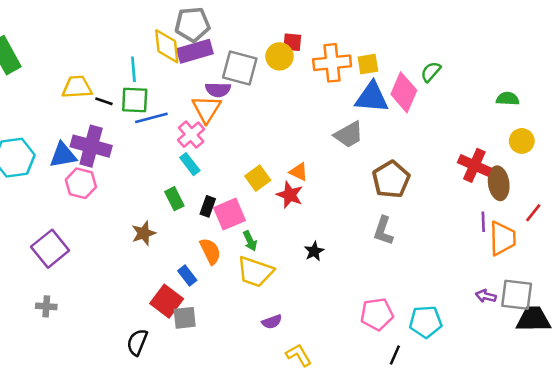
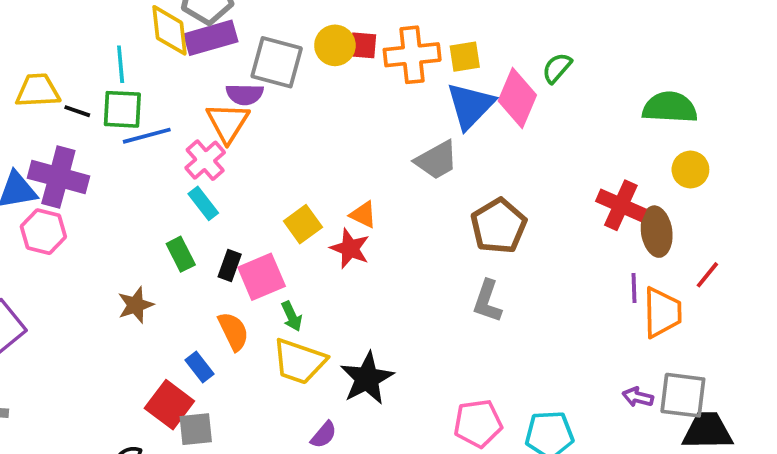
red square: (292, 42) -> (363, 45), moved
blue triangle: (372, 97) -> (470, 106), turned -51
green semicircle: (508, 99) -> (670, 107), size x1.6
black star: (314, 251) -> (367, 378), moved, size x1.8
purple semicircle: (272, 322) -> (324, 435), turned -30

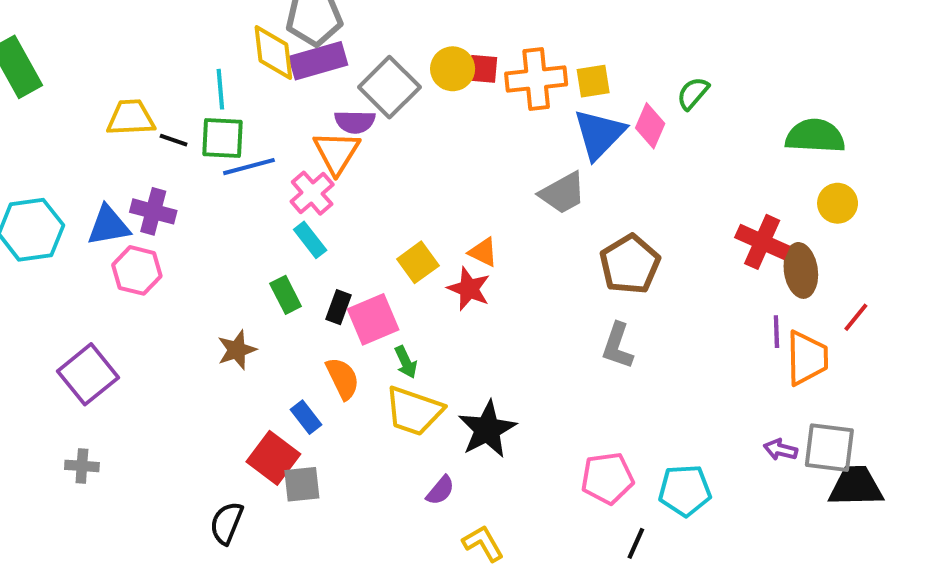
gray square: (277, 62) -> (389, 87), turned 30
pink diamond: (517, 98) -> (650, 126), size x0.7
purple cross: (58, 177) -> (153, 211), size x0.7

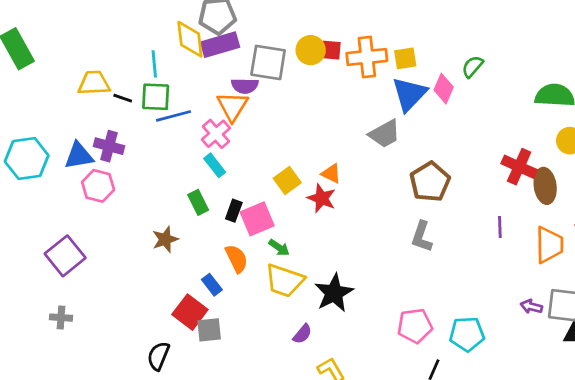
gray square: (389, 87) -> (268, 62), turned -36
purple line: (776, 332) -> (500, 227), moved
green arrow: (406, 362) -> (279, 248), turned -30

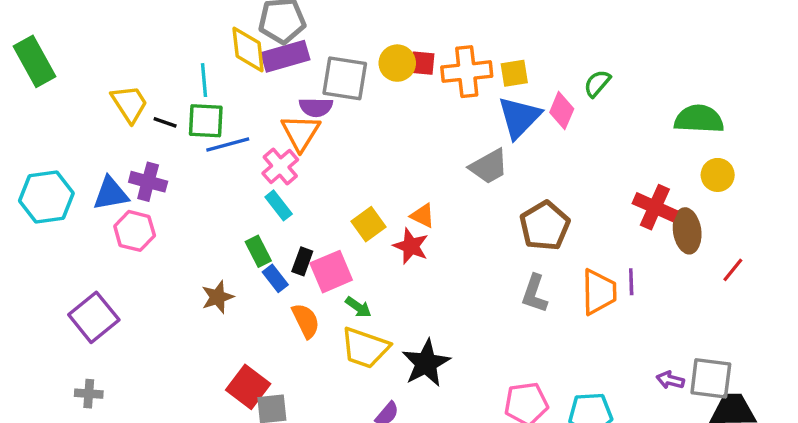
yellow trapezoid: (94, 83) -> (129, 104), turned 60
orange trapezoid: (549, 245) -> (599, 292), moved
blue rectangle: (212, 285) -> (275, 278), moved

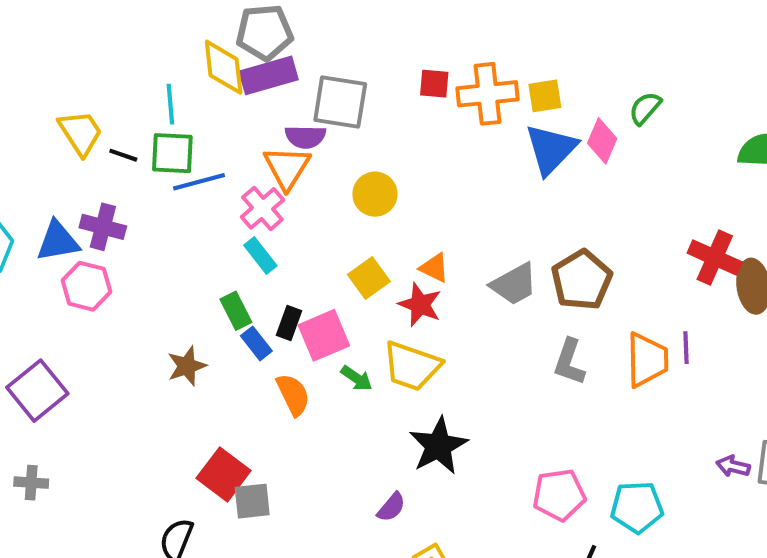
yellow circle: (397, 63) -> (375, 194), moved
gray trapezoid: (489, 166) -> (514, 284), moved
yellow trapezoid: (365, 348) -> (412, 366), moved

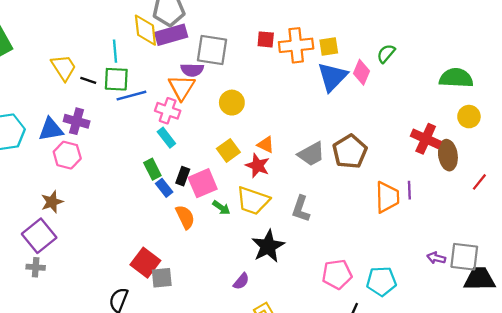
pink cross: (262, 208) -> (168, 111), turned -30
gray L-shape: (569, 362) -> (301, 209), moved
brown star: (187, 366) -> (52, 202), moved
purple square: (37, 391) -> (39, 236), moved

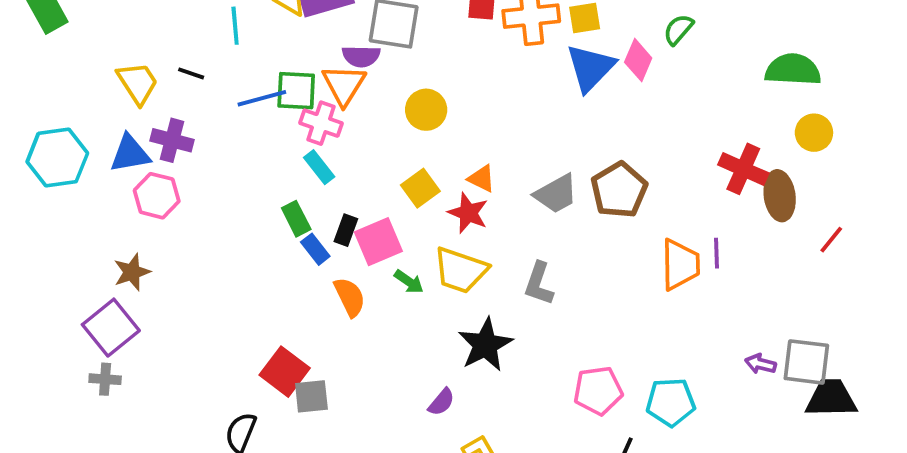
yellow trapezoid: (64, 68) -> (138, 83), moved
green square: (116, 79) -> (296, 91), moved

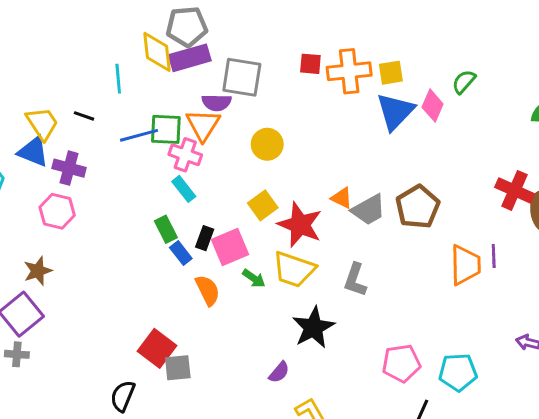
blue triangle: (130, 154) -> (33, 152), moved, turned 32
orange triangle: (482, 179) -> (342, 198), moved
red star: (468, 213) -> (300, 225), size x1.4

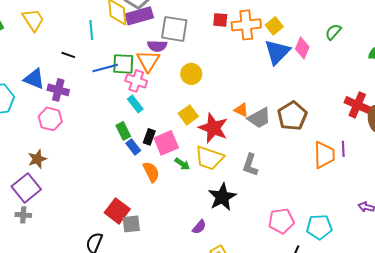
yellow square: (391, 73) -> (274, 26), turned -30
green semicircle: (464, 82) -> (333, 32), moved
yellow trapezoid: (42, 123) -> (33, 20), moved

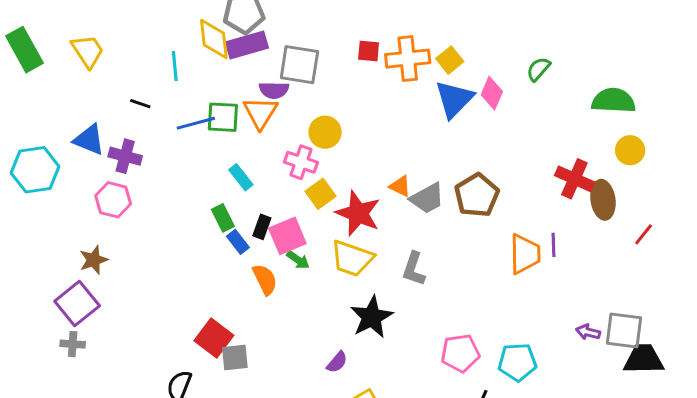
pink cross: (136, 81) -> (301, 162), moved
green arrow: (182, 164) -> (298, 260), moved

